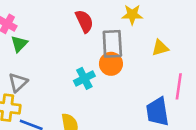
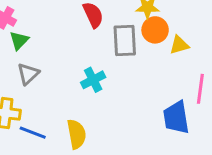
orange circle: (111, 64) -> (155, 30), moved
gray triangle: (18, 82) -> (28, 74), moved

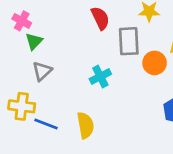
orange circle: (155, 30) -> (155, 63), moved

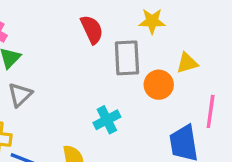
cyan cross: (100, 76) -> (107, 120), moved

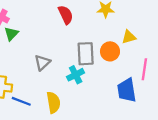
gray rectangle: (127, 58) -> (86, 54), moved
gray triangle: (20, 95) -> (42, 63), moved

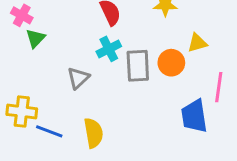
cyan cross: (76, 75) -> (109, 49), moved

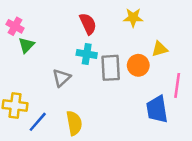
cyan cross: (109, 49) -> (87, 54), turned 36
blue line: (49, 131) -> (38, 122), turned -70

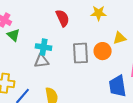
green triangle: (26, 45) -> (14, 35), turned -32
cyan cross: (87, 54) -> (44, 47), moved
gray triangle: (62, 78) -> (42, 61), turned 35

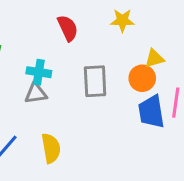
orange circle: (103, 51) -> (142, 78), moved
blue trapezoid: (118, 86) -> (151, 112), moved

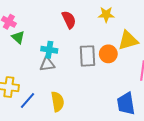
yellow triangle: (154, 58) -> (128, 40), size x1.5
orange circle: (142, 78) -> (108, 54), moved
blue trapezoid: (151, 112) -> (126, 104), moved

